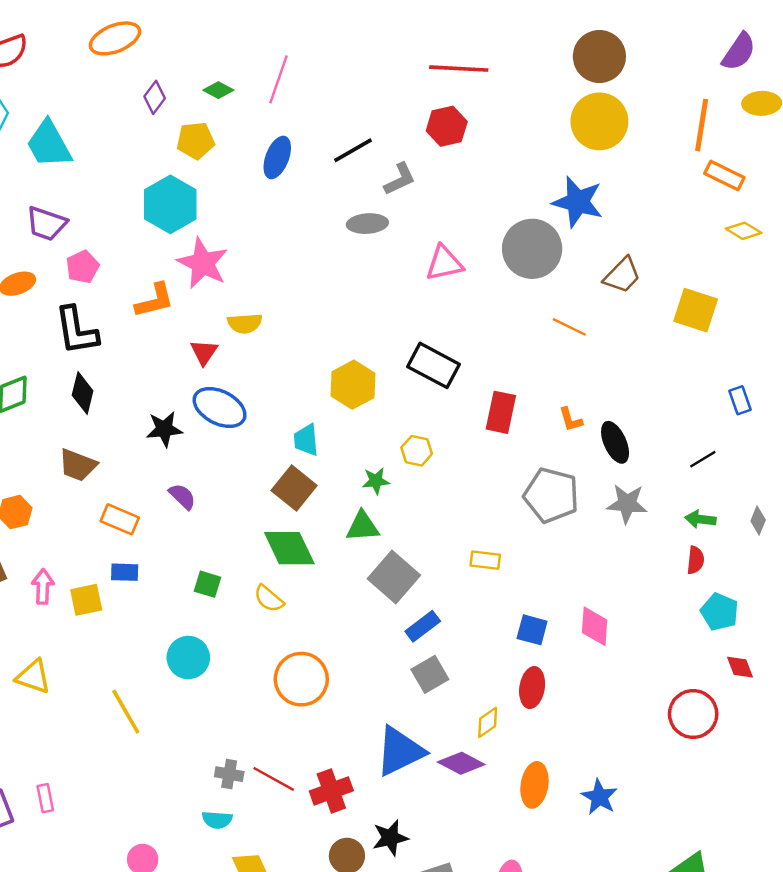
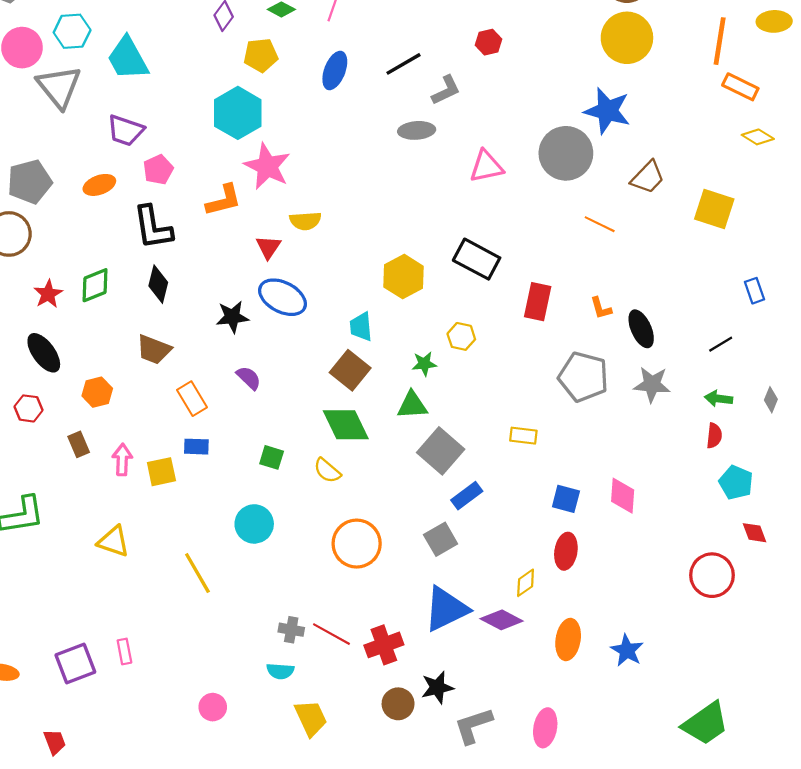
red hexagon: (447, 126) -> (489, 42), size x0.7
orange rectangle: (120, 519) -> (192, 399), turned 36
gray square: (430, 674) -> (441, 539), moved

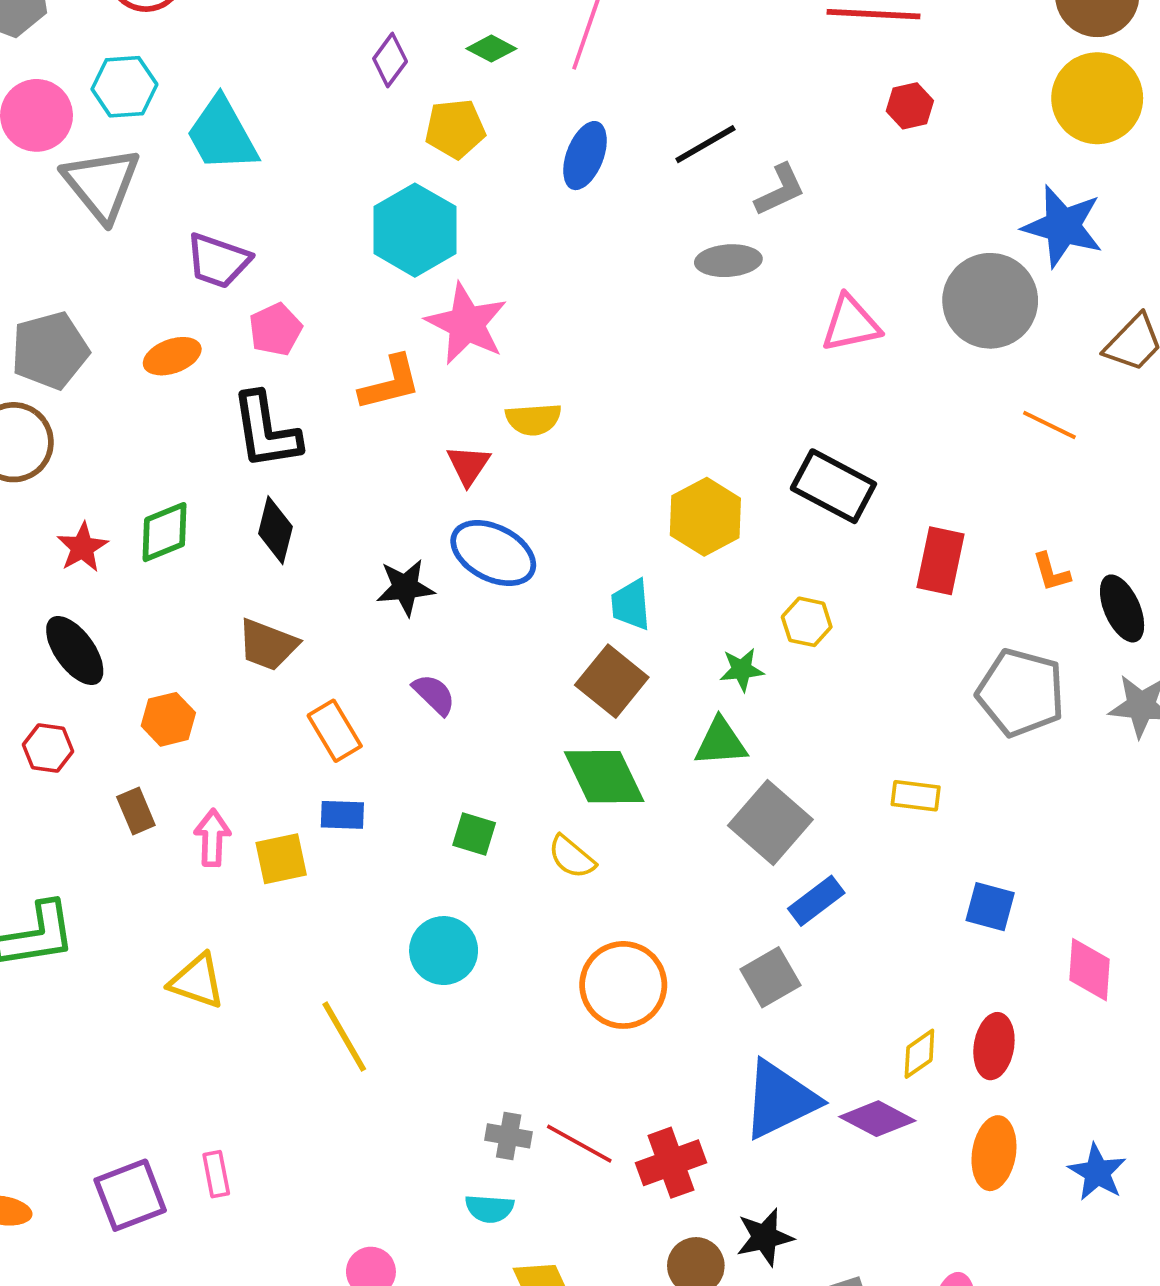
red hexagon: (489, 42) -> (910, 106), moved
pink diamond: (623, 496) -> (1090, 970), moved
red ellipse: (566, 551) -> (994, 1046), moved

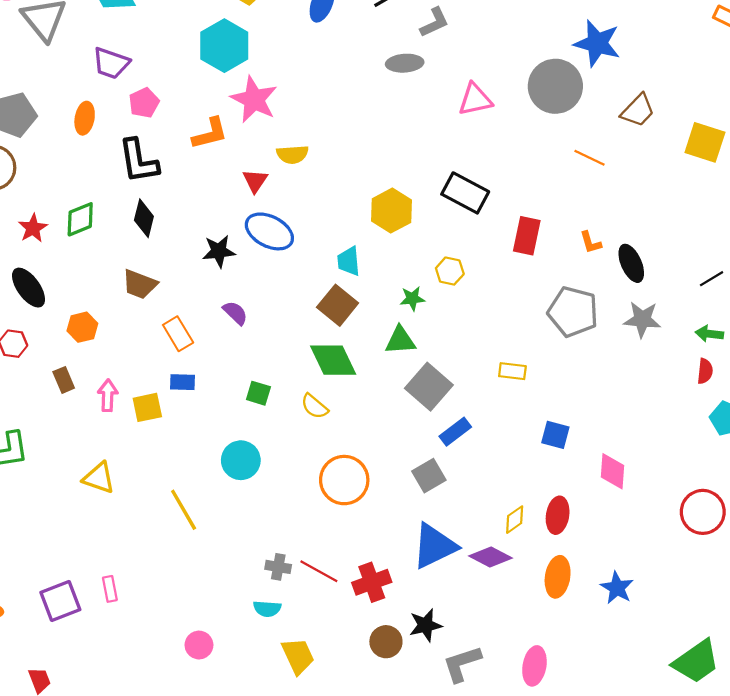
orange ellipse: (172, 356) -> (85, 118), turned -60

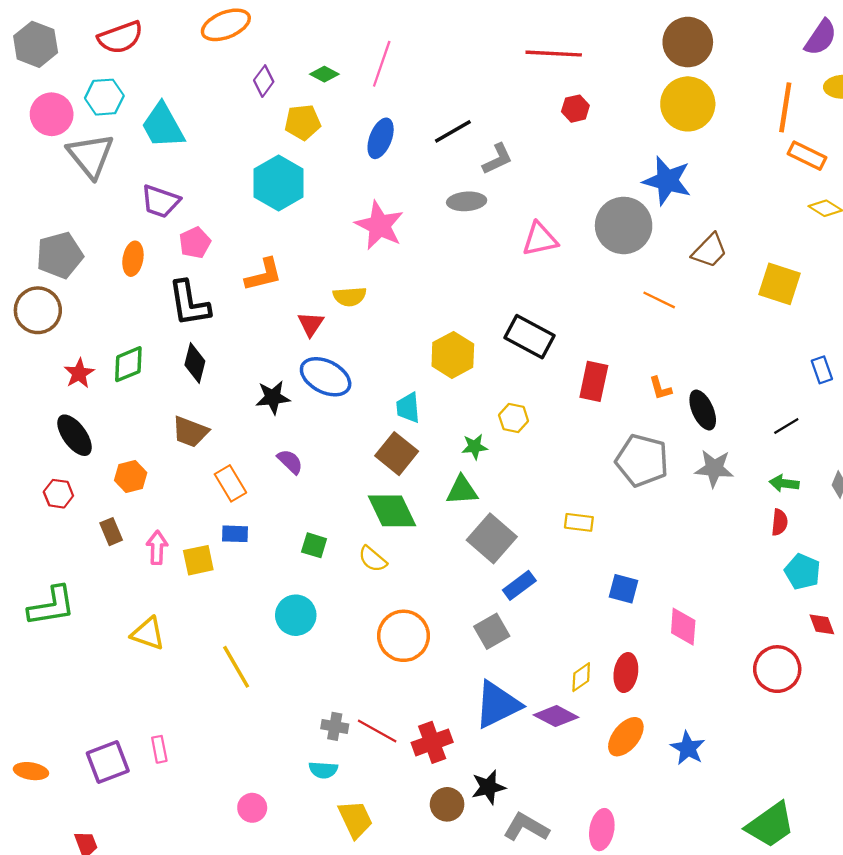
pink star: (254, 99) -> (379, 225), moved
orange ellipse: (558, 577) -> (626, 737), turned 30
gray L-shape: (462, 664) -> (526, 827), turned 48

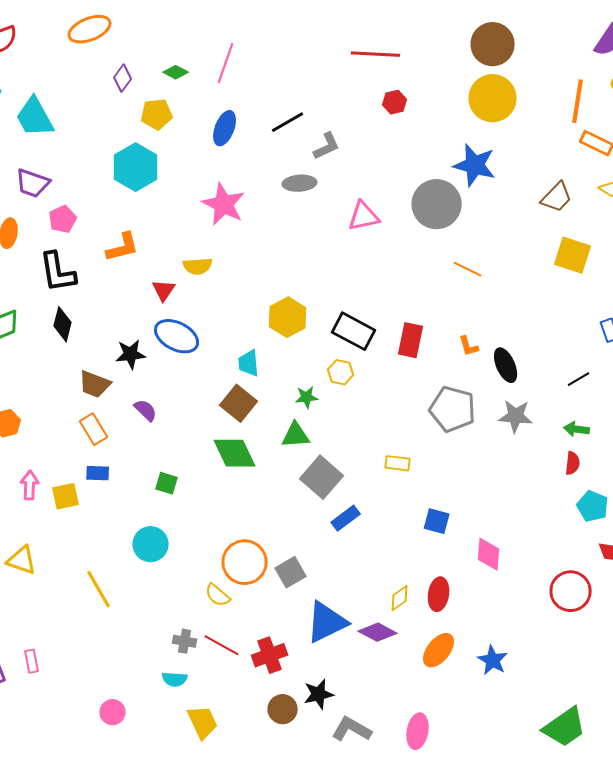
brown trapezoid: (710, 251) -> (557, 197), moved
black rectangle: (530, 337) -> (354, 331), moved
brown trapezoid: (190, 432) -> (95, 384), moved
yellow semicircle: (373, 559) -> (218, 595), moved
gray square: (492, 631) -> (291, 572), moved

